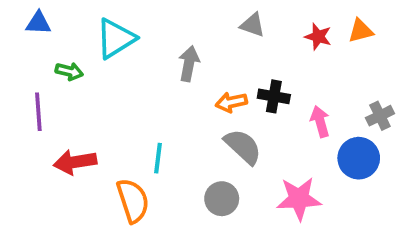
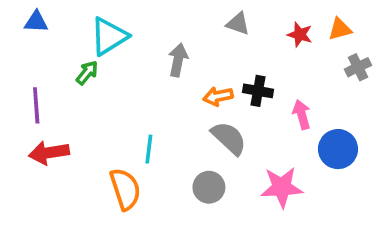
green arrow: (69, 71) -> (87, 73), moved, turned -65
gray cross: (380, 116) -> (358, 67), moved
red arrow: (75, 162) -> (49, 153), moved

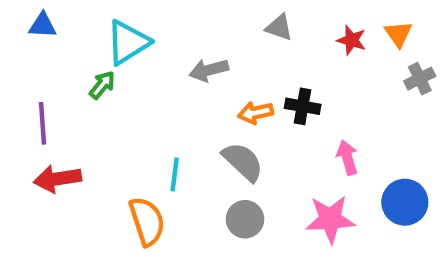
orange triangle: (340, 29) -> (398, 34), turned -50
gray arrow: (178, 60) -> (209, 70), turned -116
pink arrow: (302, 114) -> (347, 157), moved
gray semicircle: (229, 138) -> (243, 162), moved
blue circle: (338, 149) -> (405, 202), moved

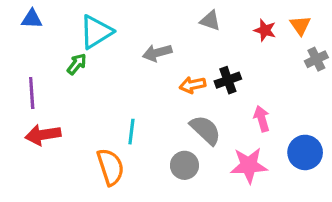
black cross: (303, 106) -> (228, 80), turned -30
gray semicircle: (243, 162) -> (205, 130), moved

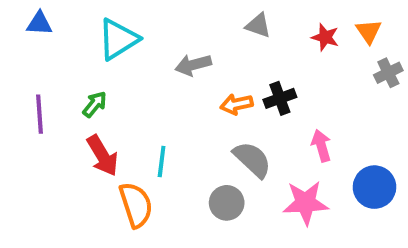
green arrow: (77, 64) -> (95, 104), moved
red arrow: (43, 135) -> (102, 156), moved, turned -112

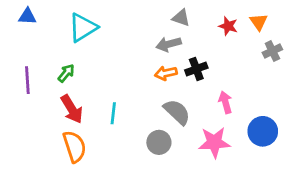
gray arrow: (193, 65) -> (169, 44), moved
orange semicircle: (136, 205) -> (74, 147), moved

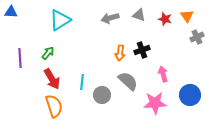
blue triangle: (27, 16) -> (11, 12), moved
gray triangle: (181, 18) -> (139, 15), moved
gray arrow: (169, 44) -> (110, 18), moved
orange arrow: (166, 73) -> (120, 53), turned -70
gray circle: (159, 142) -> (102, 95), moved

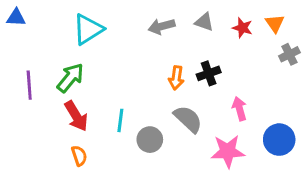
green arrow: (48, 53) -> (70, 78), size x1.5
orange semicircle: (54, 106) -> (79, 156), size x0.6

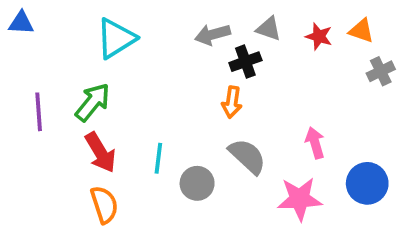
orange triangle: (275, 23) -> (361, 31), turned -36
black cross: (209, 73) -> (245, 62), moved
orange semicircle: (79, 156) -> (104, 205), size x1.4

